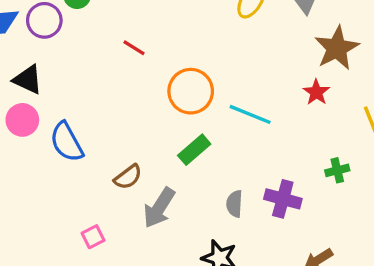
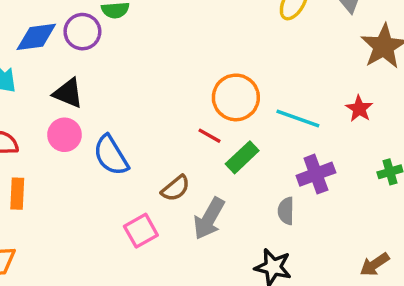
red line: (134, 48) -> (209, 136), moved
red star: (316, 92) -> (359, 109), moved
purple cross: (283, 199) -> (316, 174), moved, turned -33
pink square: (93, 237) -> (141, 231), moved, size x1.4

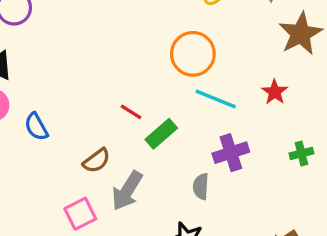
orange circle: (236, 97) -> (193, 54), moved
blue semicircle: (111, 155) -> (36, 127), size x0.7
pink square: (141, 231) -> (80, 214), moved

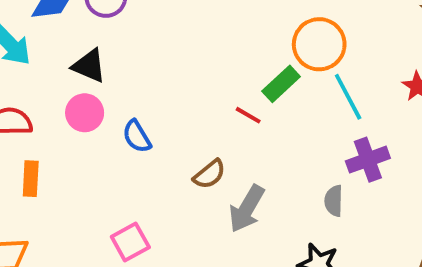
cyan line: (216, 99) -> (348, 97), turned 42
green rectangle: (161, 134) -> (281, 84), moved
pink square: (80, 214) -> (130, 242), moved

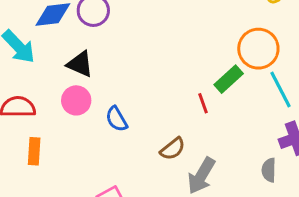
red line: (248, 115) -> (203, 103), turned 40

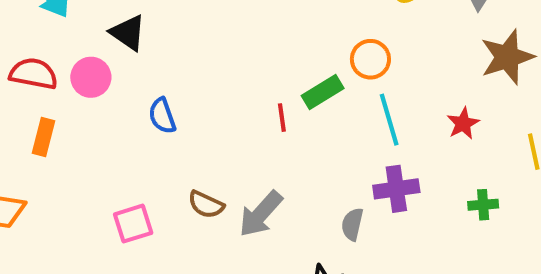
orange circle: (258, 49) -> (370, 59), size x0.7
pink circle: (76, 100) -> (91, 77), moved
brown semicircle: (173, 149) -> (206, 204), moved, turned 52

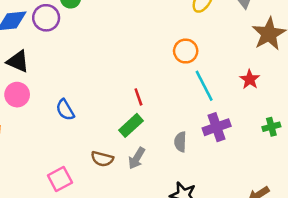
black triangle: (128, 33) -> (18, 61), moved
green rectangle: (323, 92) -> (131, 125), moved
gray arrow: (261, 214) -> (137, 158), size x0.7
gray semicircle: (352, 224) -> (180, 142), moved

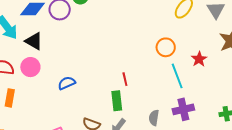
red star: (250, 79) -> (199, 59), moved
blue semicircle: (65, 110) -> (67, 83), turned 90
green rectangle: (131, 125) -> (117, 101), turned -60

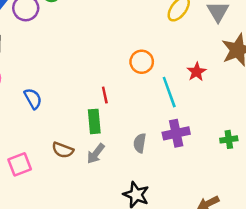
orange circle: (166, 47) -> (142, 62), moved
blue semicircle: (67, 83) -> (33, 99), turned 84

